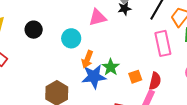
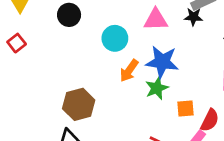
blue star: (94, 77) -> (162, 62), moved

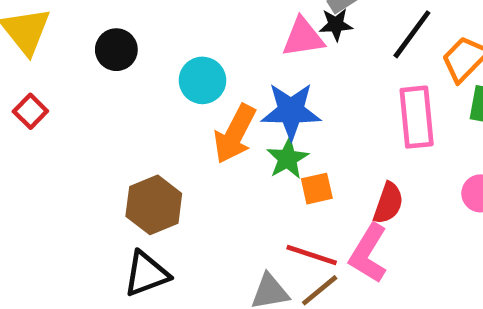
pink triangle: (156, 20) -> (303, 37), moved
orange arrow: (129, 71) -> (235, 134), size x1.4
orange square: (185, 108) -> (317, 189), moved

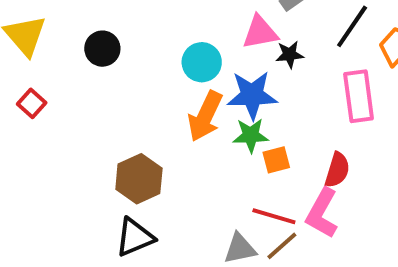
black star: (336, 25) -> (290, 55), moved
cyan circle: (202, 80) -> (202, 62), moved
green star: (288, 159) -> (251, 135), turned 30

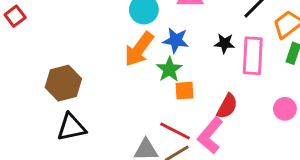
black star: (290, 55) -> (225, 43), moved
blue star: (252, 95) -> (176, 40), size x0.7
green star: (251, 135) -> (169, 69), turned 30
brown hexagon: (139, 179) -> (63, 83), moved

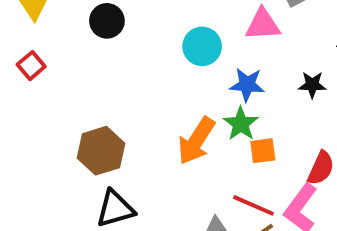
orange arrow: (139, 49) -> (196, 141), moved

